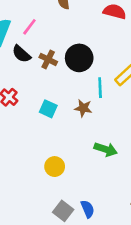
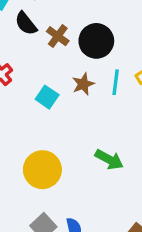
brown star: (83, 108) -> (83, 84), moved, turned 30
yellow circle: (55, 167) -> (42, 170), size x1.5

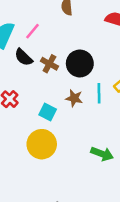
brown star: (83, 84) -> (74, 98), turned -30
yellow circle: (42, 170) -> (42, 144), moved

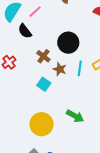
brown cross: (49, 64) -> (43, 56), moved
cyan square: (48, 112) -> (44, 84), moved
yellow circle: (42, 144) -> (42, 124), moved

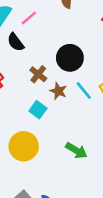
cyan line: (80, 68) -> (84, 91), turned -49
yellow circle: (42, 124) -> (24, 146), moved

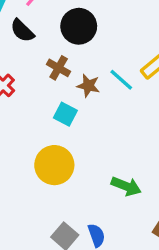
black circle: (70, 58) -> (79, 26), moved
green arrow: (76, 150) -> (126, 186), moved

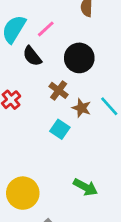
yellow circle: (54, 165) -> (23, 193), moved
green arrow: (126, 186) -> (85, 187), moved

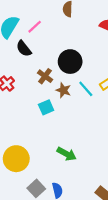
black circle: (79, 58) -> (70, 62), moved
cyan square: (60, 129) -> (46, 107), turned 32

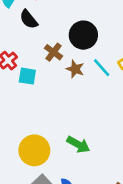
cyan square: (46, 107) -> (27, 76), moved, turned 32
yellow circle: (16, 159) -> (34, 150), moved

